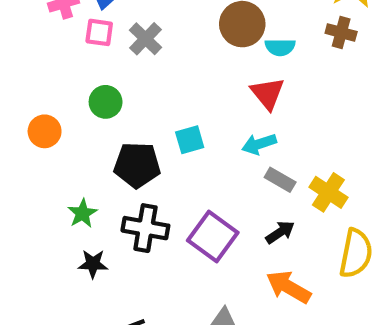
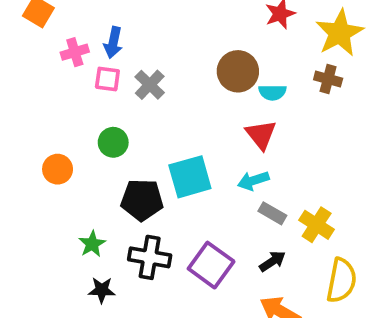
cyan square: (190, 140) -> (190, 177), size x1.6

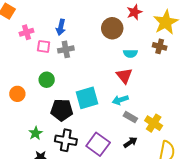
blue arrow: (113, 43) -> (61, 27), moved
brown circle: (238, 71) -> (112, 28), moved
gray cross: (150, 85) -> (66, 49), turned 35

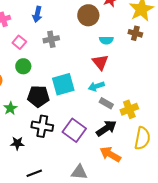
pink square: (44, 46) -> (19, 42), moved, turned 32
gray cross: (66, 49) -> (51, 39), moved
yellow cross: (154, 123) -> (129, 109), turned 36
green star: (36, 133) -> (10, 108), moved
black arrow: (130, 142) -> (106, 128), size x1.5

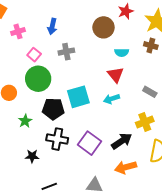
green circle: (23, 66) -> (38, 79), size x1.6
gray rectangle: (106, 103) -> (150, 92), moved
orange arrow: (110, 154) -> (126, 167), turned -45

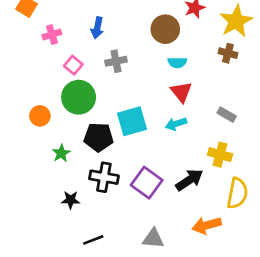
cyan semicircle: (122, 53) -> (177, 63), moved
yellow cross: (145, 122) -> (220, 155), turned 36
orange arrow: (126, 167) -> (207, 225), moved

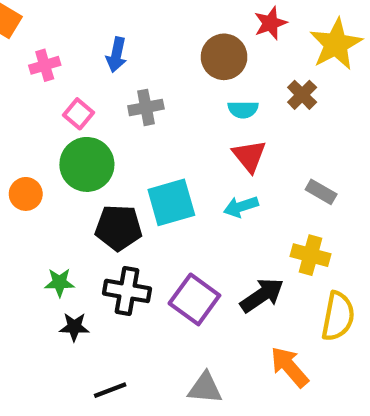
brown cross: (228, 53) -> (302, 95), moved, turned 30
green star: (61, 153) -> (59, 283), moved, turned 30
orange arrow: (207, 225) -> (289, 367), turned 64

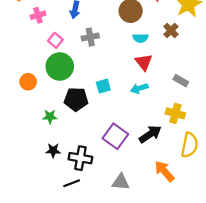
cyan square: (171, 202) -> (103, 86), size x0.6
green star: (59, 283) -> (50, 117), moved
black cross: (127, 291) -> (80, 158), moved

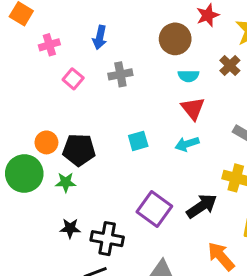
green circle: (60, 66) -> (24, 174), moved
orange circle: (28, 82) -> (46, 142), moved
black pentagon: (76, 99) -> (79, 150), moved

